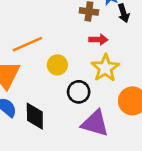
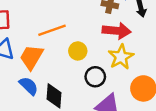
red arrow: (98, 40) -> (117, 31), size x1.6

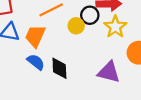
black circle: (95, 77) -> (90, 15), moved

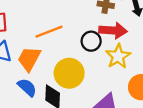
yellow circle: (76, 26) -> (69, 73), moved, size x1.6

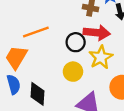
yellow circle: (69, 73) -> (73, 72), moved, size x0.7
blue semicircle: (27, 87) -> (14, 84), turned 30

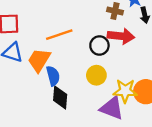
yellow star: (101, 57) -> (125, 91), moved, turned 30
blue semicircle: (14, 84) -> (53, 76), moved

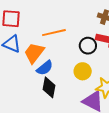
blue semicircle: (53, 76) -> (45, 68), turned 60

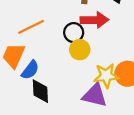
yellow circle: (83, 71) -> (80, 50), moved

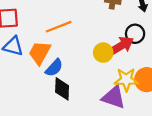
red arrow: (94, 20) -> (121, 46), moved, turned -35
black circle: (74, 33) -> (135, 34), moved

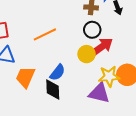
black circle: (135, 34) -> (92, 30), moved
orange trapezoid: (40, 53) -> (25, 77), moved
blue semicircle: (54, 68) -> (57, 72), moved

